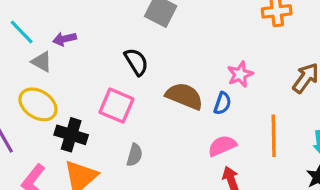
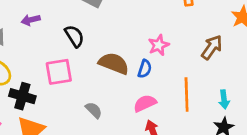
purple arrow: (65, 39) -> (31, 20), moved
pink square: (116, 106) -> (59, 72), turned -32
gray semicircle: (135, 155) -> (94, 110), moved, turned -60

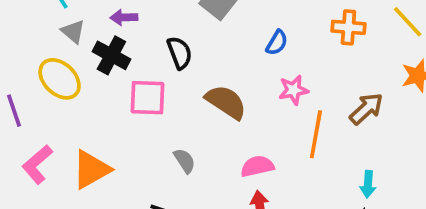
blue semicircle: (145, 69) -> (277, 43), moved
orange line: (187, 95) -> (316, 134), moved
black cross: (22, 96) -> (111, 55), moved

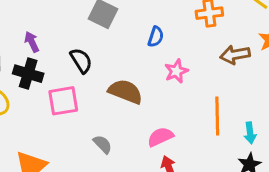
purple arrow: (124, 17) -> (32, 42), turned 78
brown arrow: (366, 109) -> (235, 55), moved, turned -136
orange line: (316, 134) -> (217, 116), moved

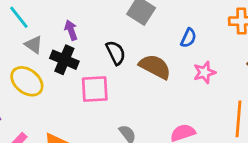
brown semicircle: (125, 92) -> (155, 67), moved

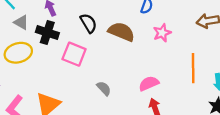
yellow ellipse: (27, 81) -> (18, 53), turned -48
pink square: (95, 89) -> (74, 54), turned 30

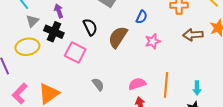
gray triangle: (21, 22) -> (32, 21), turned 40
brown semicircle: (121, 32) -> (118, 37), turned -85
orange line: (193, 68) -> (166, 85), moved

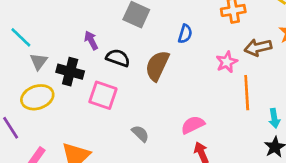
purple arrow: (59, 11) -> (91, 40), moved
black semicircle: (90, 27) -> (118, 58), turned -36
pink star: (153, 41) -> (227, 62), moved
orange line: (166, 85) -> (247, 93), moved

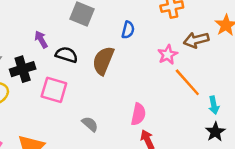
black cross: (70, 72) -> (23, 69), turned -30
orange line: (247, 93) -> (187, 82), turned -36
pink semicircle: (193, 125) -> (138, 114), turned 130

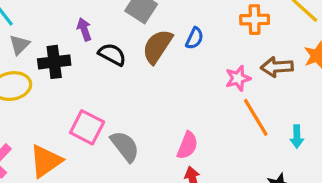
brown semicircle: (103, 61) -> (157, 46), moved
pink square: (54, 90) -> (87, 127), moved
cyan arrow: (214, 105) -> (297, 137), moved
gray semicircle: (90, 124) -> (125, 146), size x1.5

